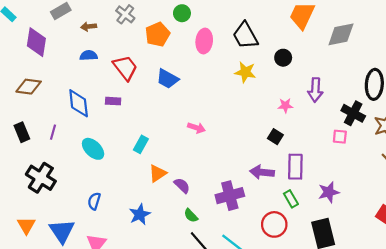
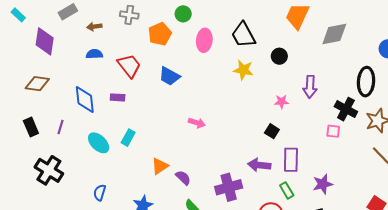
gray cross: (125, 14) -> (129, 15), turned -30
cyan rectangle: (141, 144) -> (128, 138), moved

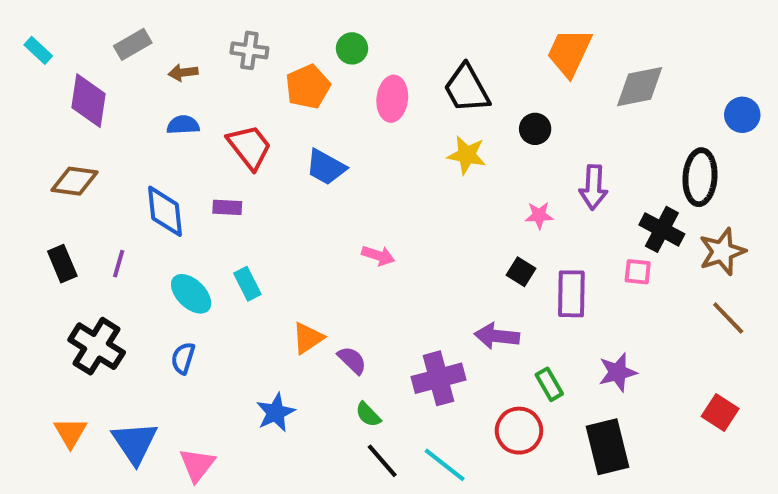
cyan rectangle: (128, 138) -> (247, 284), turned -56
purple rectangle: (291, 160) -> (571, 294), moved
blue semicircle: (100, 193) -> (183, 358), moved

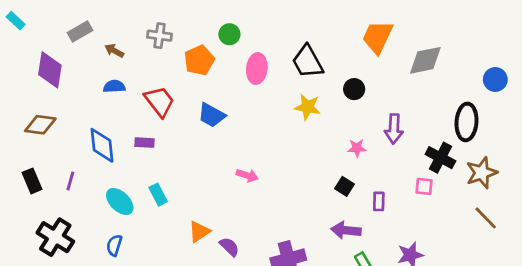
cyan rectangle: (38, 50) -> (16, 21), moved
brown arrow: (183, 73) -> (114, 51), turned 36
purple rectangle: (571, 294) -> (379, 201), size x0.6
purple arrow: (497, 336) -> (346, 230), moved

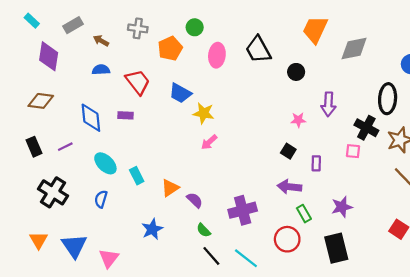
cyan rectangle: (16, 21) -> (32, 21), moved
yellow star: (308, 107) -> (204, 113), moved
pink arrow: (247, 175) -> (209, 142), turned 120
purple line: (70, 181) -> (65, 147), turned 48
cyan rectangle: (158, 195) -> (137, 176), moved

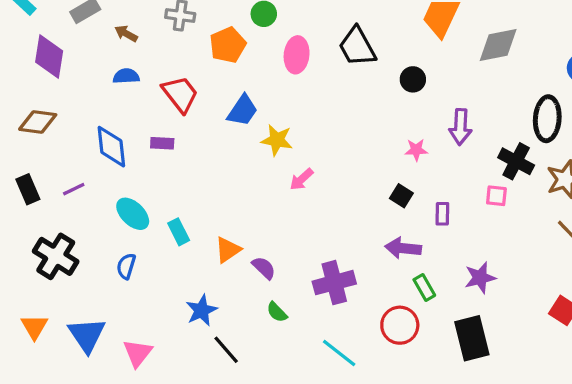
blue trapezoid: (180, 93) -> (242, 111), turned -85
pink arrow: (209, 142) -> (301, 179), moved
black line: (211, 256) -> (226, 350), moved

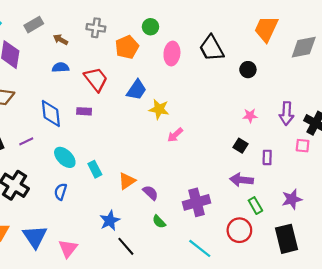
purple arrow: (460, 127) -> (287, 113), moved

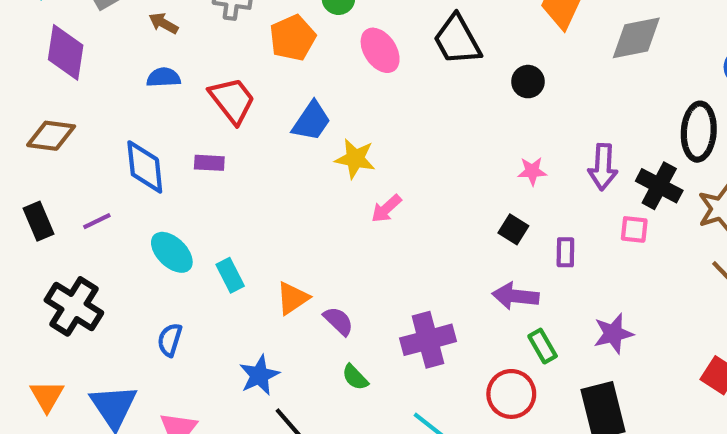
pink ellipse: (172, 54) -> (380, 50), turned -40
blue semicircle: (61, 192) -> (170, 340), moved

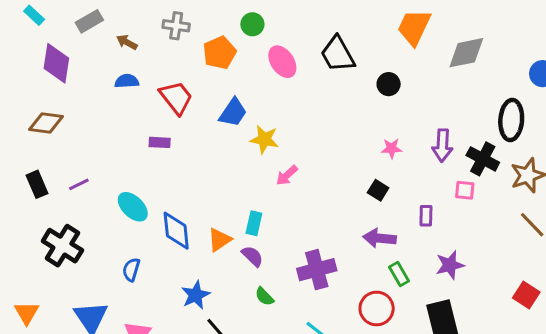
blue diamond: (145, 167) -> (176, 231), moved
purple rectangle: (565, 252) -> (426, 216), moved
cyan rectangle: (230, 275) -> (254, 223), moved, turned 40
orange triangle: (47, 396) -> (27, 313), moved

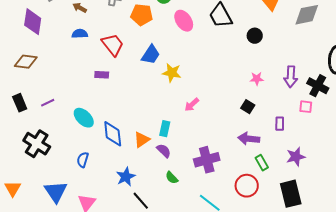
orange pentagon: (220, 53) -> (142, 15), turned 30
pink arrow: (287, 175) -> (192, 105), moved

